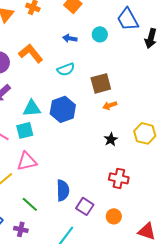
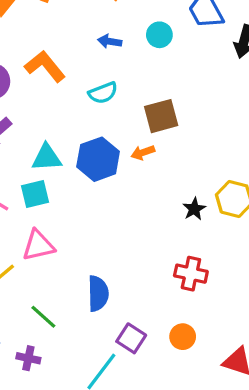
orange arrow: (110, 105) -> (143, 153), moved
black star: (111, 139) -> (194, 209), moved
purple square: (85, 206) -> (131, 338), moved

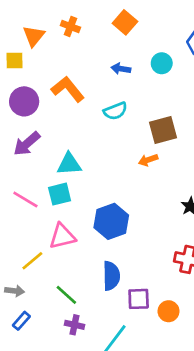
blue hexagon: (98, 159) -> (111, 221), moved
orange circle: (183, 337) -> (169, 311), moved
purple square: (131, 338) -> (139, 299), moved, turned -35
purple cross: (28, 358) -> (75, 325), moved

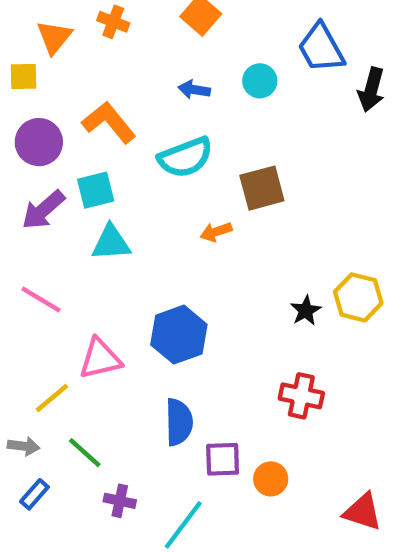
cyan semicircle: (115, 111) -> (185, 157), size x1.4
orange arrow: (148, 160) -> (216, 232), moved
cyan square: (60, 194) -> (96, 190), moved
green line: (66, 295) -> (85, 453), moved

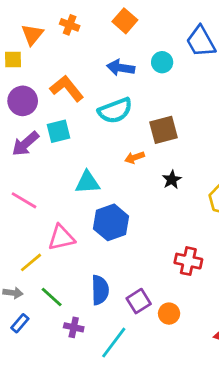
blue arrow: (194, 90) -> (121, 68), size x1.4
cyan triangle: (111, 243) -> (88, 182), moved
black star: (306, 311) -> (172, 180), moved
blue semicircle: (179, 422) -> (100, 290), moved
purple square: (223, 459) -> (139, 301), turned -30

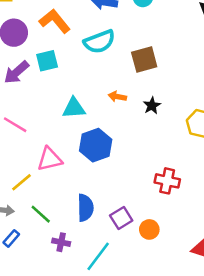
orange arrow: (134, 157) -> (117, 97), moved, turned 30

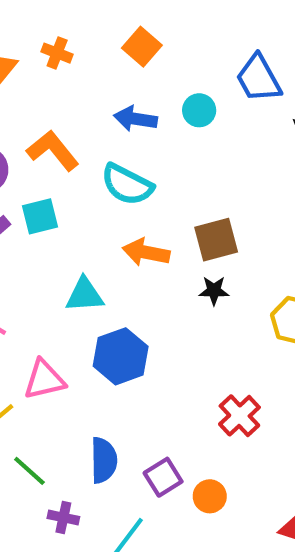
cyan semicircle: (99, 42) -> (127, 185), turned 48
brown square: (144, 60) -> (216, 240), moved
orange arrow: (117, 97) -> (146, 252), moved, size x1.5
black star: (152, 106) -> (214, 291), turned 30
red cross: (167, 181) -> (239, 416), turned 35

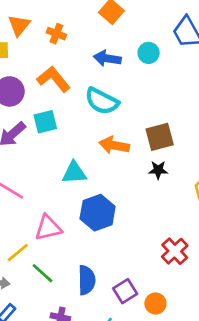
orange cross: (57, 53) -> (56, 34), moved
green line: (29, 471) -> (43, 273), moved

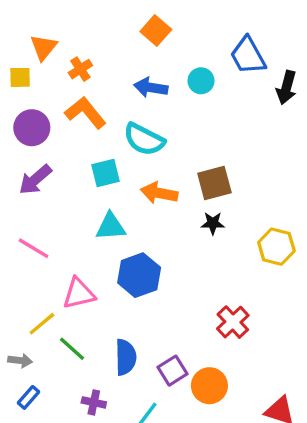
orange cross: (56, 34) -> (80, 69), moved, turned 36
cyan square: (45, 122) -> (106, 173), moved
orange circle: (155, 304) -> (209, 386), size x1.4

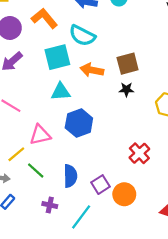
cyan square: (106, 173) -> (57, 57), size x1.4

